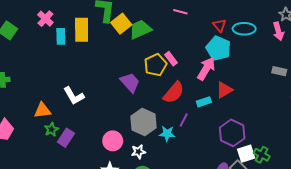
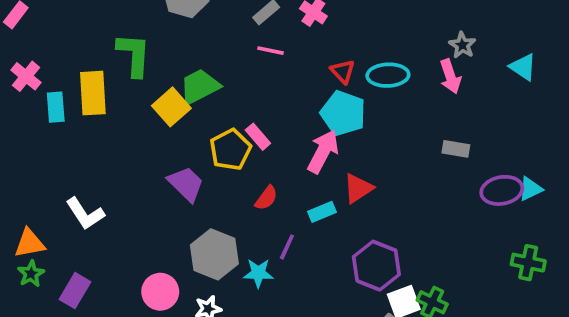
yellow square: (121, 24) -> (171, 107), moved
red semicircle: (174, 93) -> (266, 198), size x0.6
green star: (51, 129) -> (31, 274), moved

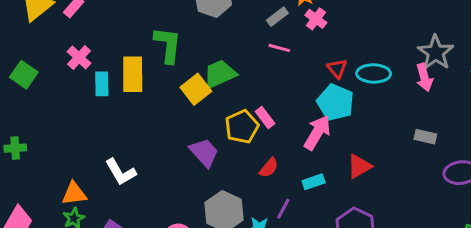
gray star: (462, 45) -> (436, 53), size x1.6
red triangle: (358, 188) -> (359, 166), moved

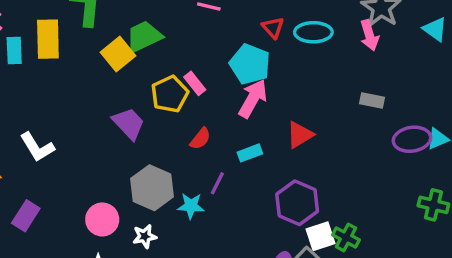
cyan pentagon: (335, 102) -> (250, 64), moved

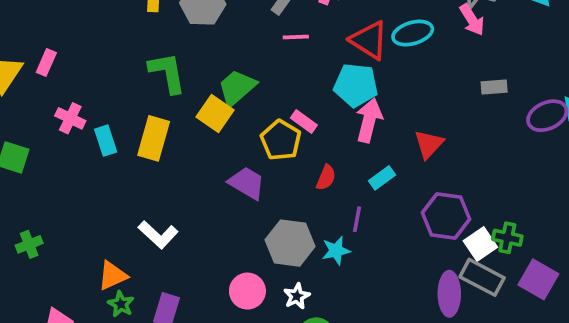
red triangle: (273, 28) -> (369, 40), size x1.6
yellow rectangle: (48, 39) -> (154, 138), moved, turned 33

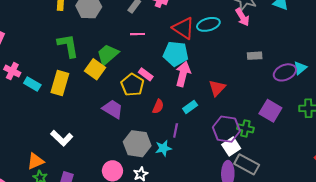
pink line: (296, 37) -> (138, 34), moved
cyan rectangle: (106, 141) -> (32, 84), turned -42
green cross: (507, 238) -> (245, 128), moved
white square: (480, 244) -> (231, 147), moved
purple square: (538, 279) -> (270, 111), moved

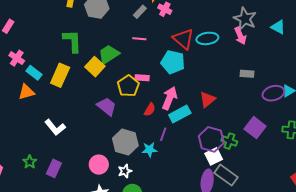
pink rectangle: (146, 74) -> (142, 78), turned -40
pink arrow: (183, 74) -> (170, 98), moved
cyan rectangle: (190, 107) -> (180, 114), size x1.5
orange triangle: (35, 161) -> (26, 92), moved

